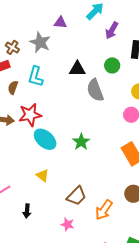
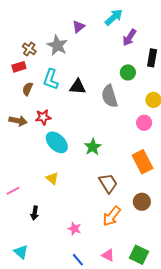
purple triangle: (60, 23) -> (79, 27), turned -48
black triangle: (77, 69) -> (78, 87), moved
red star: (30, 115) -> (43, 117), size x0.7
brown trapezoid: (76, 196) -> (108, 183), moved, turned -80

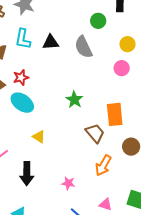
cyan ellipse: (57, 142) -> (22, 103), moved
orange rectangle: (142, 162) -> (115, 114), moved, turned 30
black arrow: (35, 213) -> (27, 174), size x1.6

